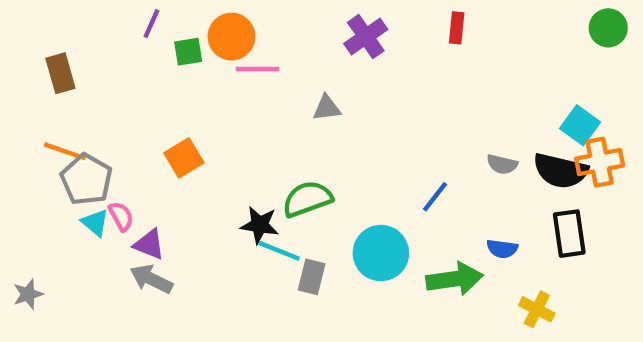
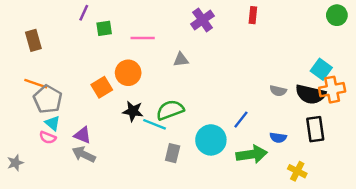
orange circle: (232, 37) -> (128, 73), moved
blue line: (435, 197) -> (241, 120), moved
pink semicircle: (121, 216) -> (48, 138), moved, turned 140
black star: (260, 225) -> (133, 111), moved
cyan line: (279, 251) -> (155, 124), moved

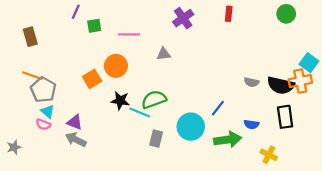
green circle: (337, 15) -> (286, 14), moved
cyan square: (321, 69) -> (309, 63), moved

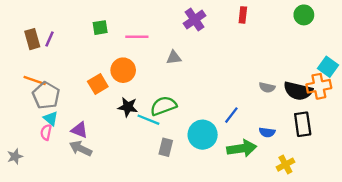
purple line: (76, 12) -> (49, 39), moved
pink semicircle: (43, 124) -> (46, 132), turned 80
yellow cross: (269, 155) -> (285, 165), turned 35

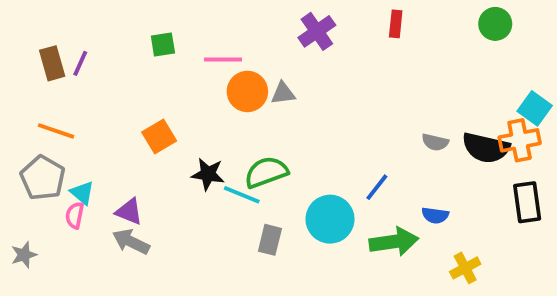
orange circle: (123, 70) -> (247, 91), moved
gray pentagon: (46, 95) -> (43, 178), moved
black rectangle: (303, 124) -> (527, 202), moved

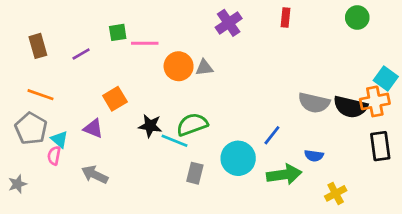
pink line: (223, 60) -> (145, 43), moved
purple line: (80, 63) -> (81, 54), moved, turned 36
gray semicircle: (435, 142) -> (314, 103), size x1.6
purple triangle: (129, 212) -> (93, 129), moved

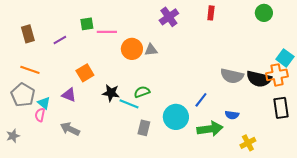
green semicircle: (192, 124) -> (142, 92), size x0.7

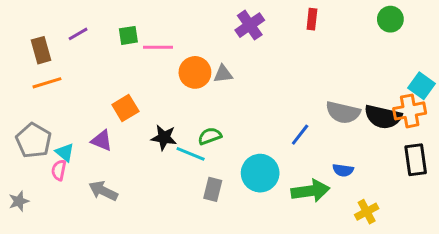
purple line: (60, 40) -> (78, 34), moved
orange line: (30, 70) -> (47, 83), moved, turned -36
blue line: (201, 100) -> (300, 135), moved

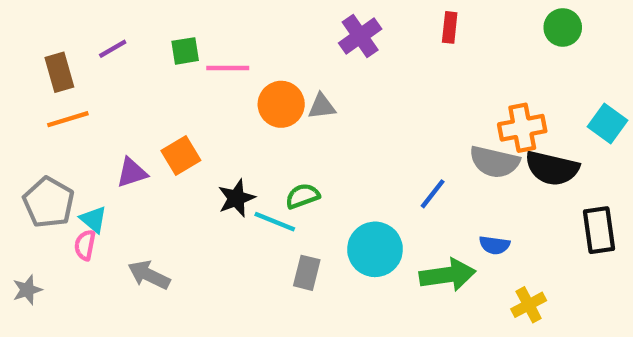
orange cross: (410, 111) -> (522, 128), moved
black star: (164, 138) -> (236, 198), turned -30
purple triangle: (102, 141) -> (132, 173), moved, turned -40

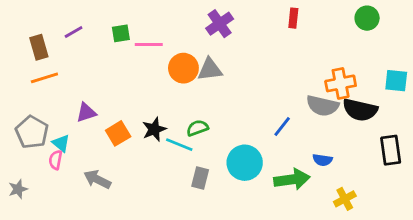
purple cross: (360, 36) -> (220, 24), moved
gray triangle: (322, 106) -> (210, 70), size x1.4
cyan square: (608, 123) -> (396, 81), turned -30
orange square: (181, 155) -> (118, 133), moved

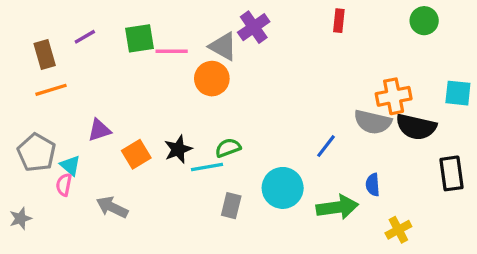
green square: (121, 33) -> (139, 38), size x1.4
gray triangle: (210, 70) -> (223, 46), moved, turned 36
cyan line: (179, 145) -> (207, 167), turned -32
blue semicircle: (323, 160) -> (373, 185), turned 78

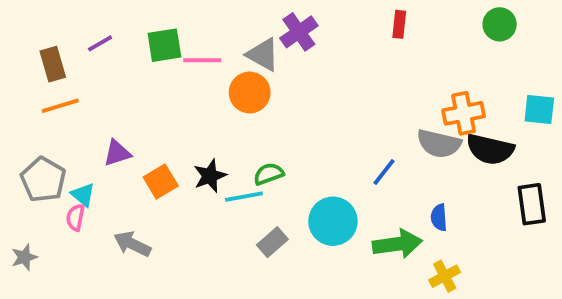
gray rectangle: (231, 206) -> (272, 242), turned 35
yellow cross: (398, 230) -> (445, 276), moved

